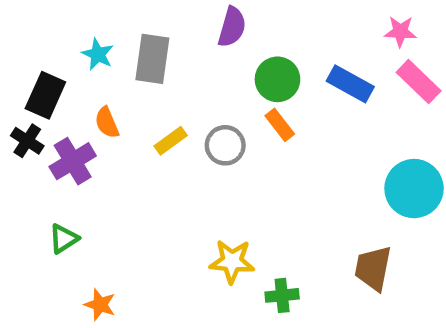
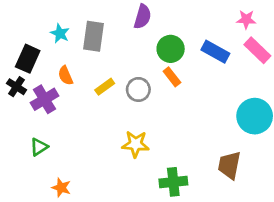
yellow star: (232, 261) -> (136, 144), moved
green cross: (282, 295) -> (173, 182), size x1.4

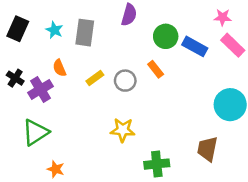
green circle: (171, 49) -> (166, 36), moved
black rectangle: (28, 59) -> (18, 29), moved
green triangle: (39, 147) -> (35, 132), size x1.6

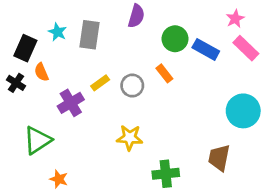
pink star: (223, 17) -> (235, 19), turned -30
black rectangle: (18, 29) -> (25, 48), moved
orange semicircle: (59, 68) -> (41, 72), moved
purple cross: (40, 89) -> (71, 103), moved

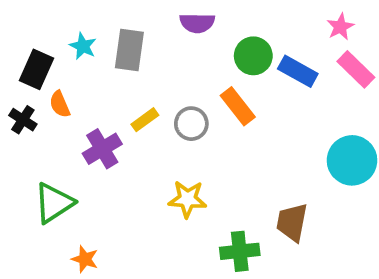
purple semicircle: (136, 16) -> (197, 23), turned 75
orange rectangle: (164, 73) -> (238, 106), size x1.4
brown trapezoid: (219, 158) -> (292, 222), moved

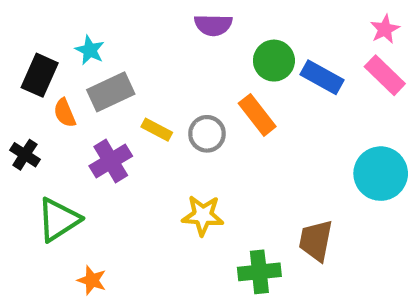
pink star: (340, 27) -> (385, 29), moved
gray rectangle: (129, 50) -> (111, 92), moved, turned 57
black cross: (23, 120) -> (25, 155), moved
yellow rectangle: (145, 120) -> (157, 130), turned 64

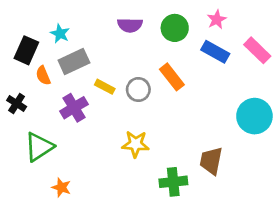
purple semicircle: (213, 25) -> (130, 25), moved
pink star: (385, 29) -> (217, 20), moved
green circle: (274, 61) -> (175, 28), moved

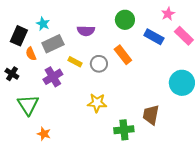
pink star: (217, 20) -> (168, 14), moved
purple semicircle: (130, 25) -> (86, 31), moved
green triangle: (39, 147) -> (28, 105), turned -30

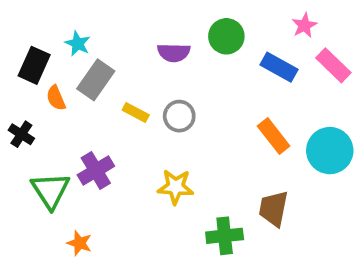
purple semicircle: (86, 31) -> (174, 53), moved
gray rectangle: (53, 44) -> (96, 80), turned -30
orange rectangle: (123, 55) -> (274, 136), moved
purple cross: (53, 77) -> (96, 171), moved

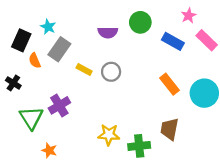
yellow star: (176, 187) -> (109, 135), moved

